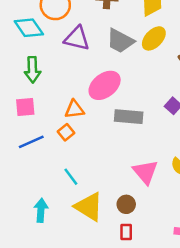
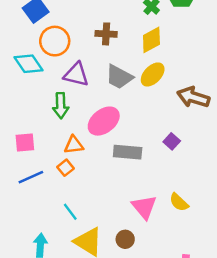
green arrow: (32, 70) -> (61, 106), moved

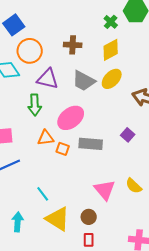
orange square: (65, 168) -> (63, 149), moved, turned -32

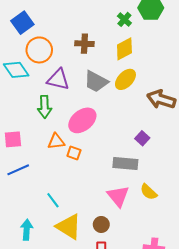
gray rectangle: (91, 144) -> (125, 164), moved

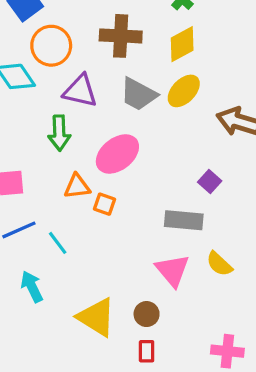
brown cross: (84, 44) -> (121, 36), size x1.4
cyan line: (53, 200) -> (58, 243), moved
cyan arrow: (27, 230) -> (32, 287), moved, turned -30

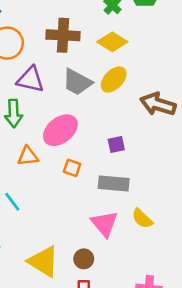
yellow diamond: (182, 44) -> (112, 42), turned 60
purple square: (210, 181) -> (116, 144), moved, turned 36
orange square: (105, 204) -> (72, 168), moved

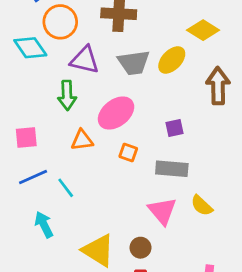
yellow diamond: (112, 42) -> (203, 30), moved
gray trapezoid: (77, 82) -> (134, 63), turned -36
brown arrow: (158, 104) -> (218, 86), turned 72

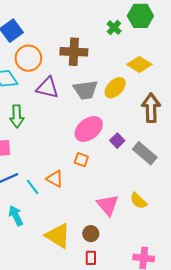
green arrow: (67, 95) -> (17, 116), moved
pink ellipse: (116, 113) -> (89, 129), moved
purple square: (174, 128) -> (117, 141), turned -32
orange triangle: (82, 140) -> (55, 179), moved, turned 36
gray rectangle: (172, 169) -> (145, 153), moved, turned 35

